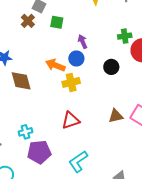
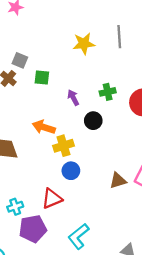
green cross: (125, 36) -> (108, 92), moved
blue circle: (76, 58) -> (71, 171), moved
black circle: (111, 67) -> (93, 121), moved
red triangle: (71, 120) -> (52, 199), moved

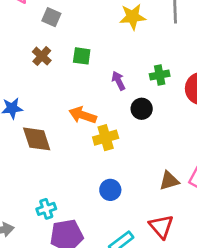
gray square: (20, 60) -> (51, 17), moved
blue circle: (71, 171) -> (110, 190), moved
red triangle: (52, 199) -> (161, 227), moved, turned -50

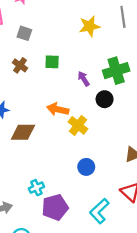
green cross: (160, 75) -> (116, 71), size x1.6
yellow cross: (106, 138) -> (78, 125), turned -30
brown diamond: (37, 139) -> (23, 132), turned -65

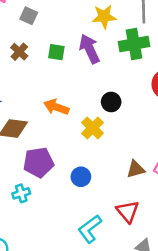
green cross: (116, 71) -> (134, 44), moved
purple arrow: (84, 79) -> (89, 49), moved, size x1.6
yellow cross: (78, 125) -> (93, 128), moved
purple pentagon: (55, 207) -> (38, 162), moved

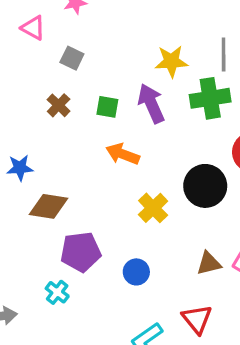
black circle: (111, 102) -> (205, 186), moved, size x1.6
orange arrow: (56, 107) -> (123, 154), moved
cyan cross: (21, 193) -> (57, 292), turned -36

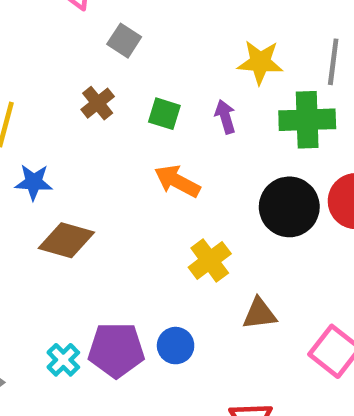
purple arrow: (151, 103) -> (225, 117), size x0.6
black circle: (205, 186) -> (289, 207), moved
purple pentagon: (81, 252) -> (116, 350), moved
brown triangle: (209, 263) -> (259, 314), moved

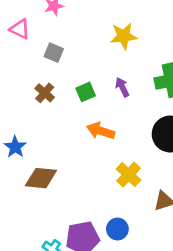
yellow star: (260, 62) -> (124, 36), moved
green square: (164, 114) -> (86, 92), turned -30
blue star: (34, 182) -> (15, 147), turned -30

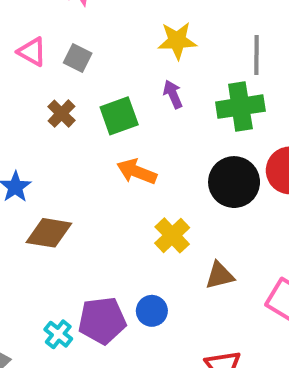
pink triangle: (20, 29) -> (32, 52), moved
purple arrow: (122, 87) -> (173, 94), moved
green square: (86, 92) -> (119, 116), size x1.4

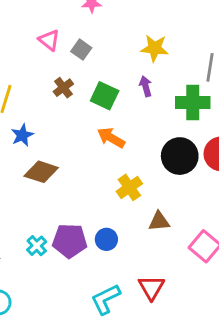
green square: (119, 116) -> (105, 96), turned 36

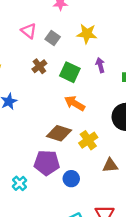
yellow star: (155, 48) -> (87, 34), moved
brown diamond: (41, 172) -> (59, 133), moved
purple pentagon: (70, 241) -> (47, 163), moved

